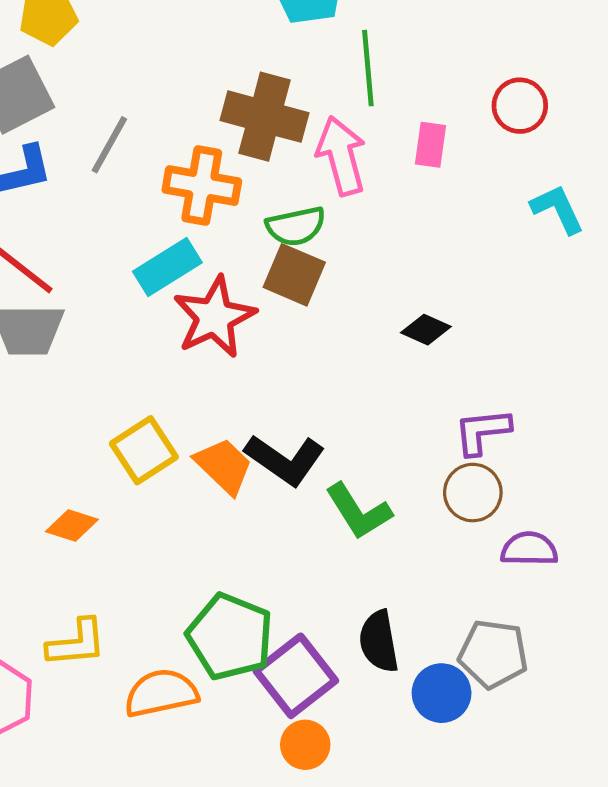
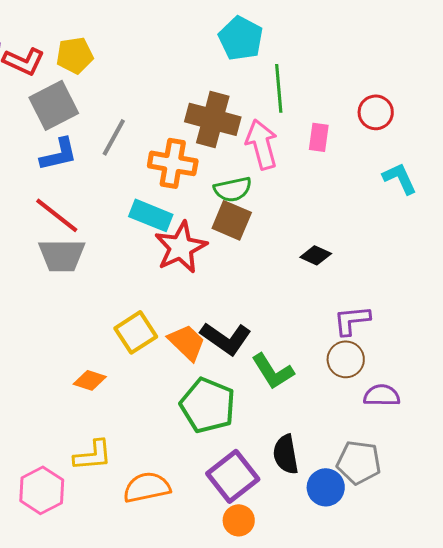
cyan rectangle: (167, 267) -> (151, 215), turned 54
green pentagon: (230, 637) -> (208, 405), moved

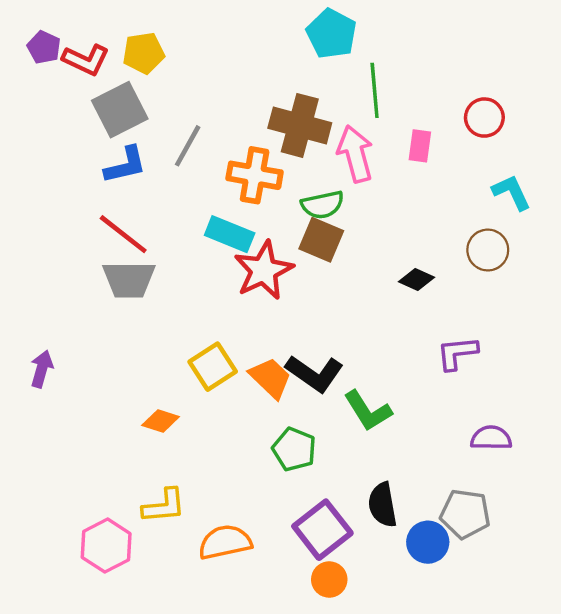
brown circle: (346, 359) -> (488, 250), moved
green pentagon: (208, 405) -> (294, 449), size x0.7

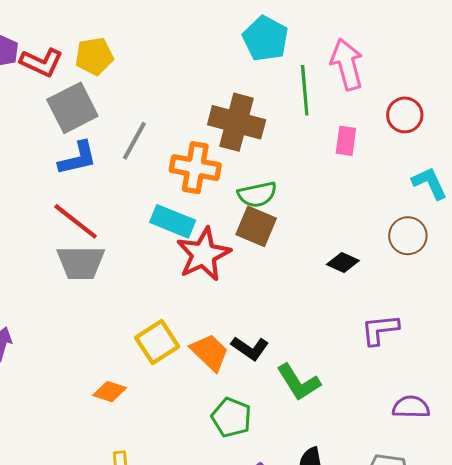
pink arrow: (355, 154) -> (347, 64), moved
black L-shape: (315, 373) -> (250, 348), size x0.7

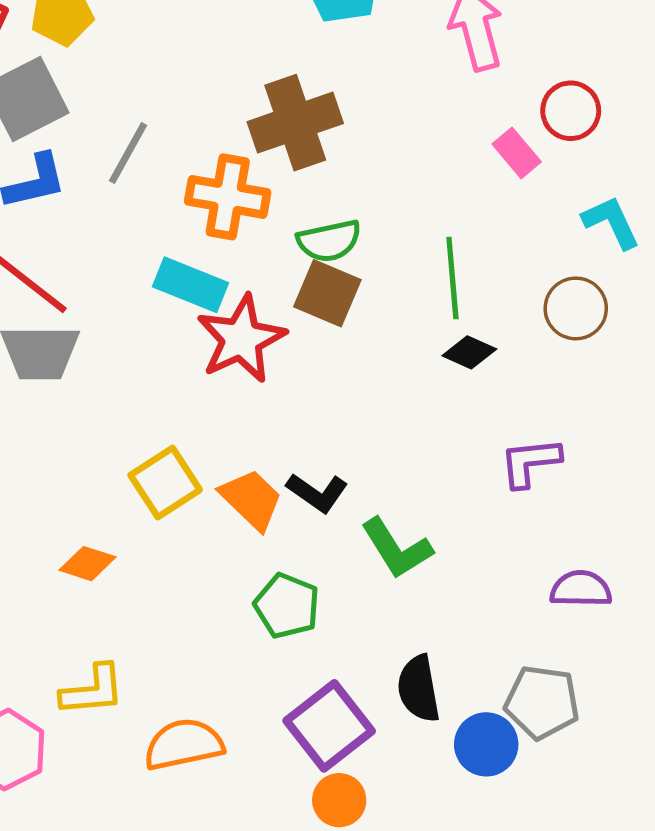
green line: (305, 90) -> (452, 278), moved
brown cross: (237, 122) -> (295, 123), turned -34
pink rectangle: (346, 141) -> (517, 153), moved, turned -48

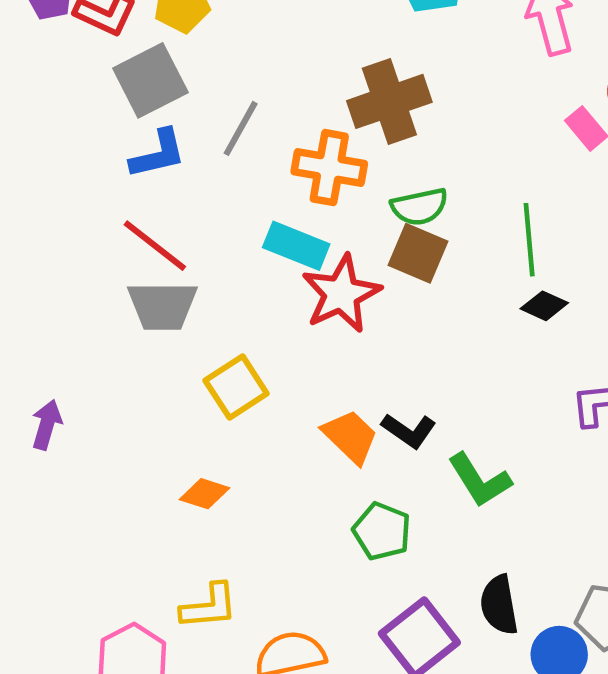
yellow square: (165, 482) -> (236, 387), moved

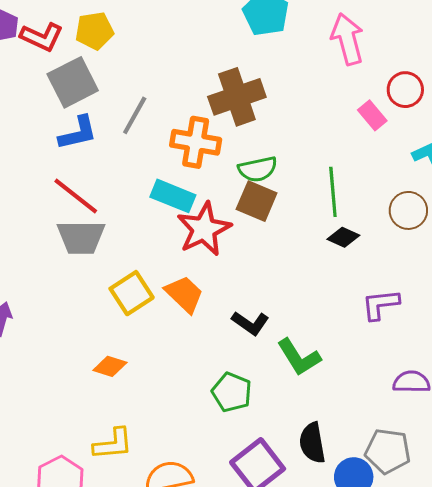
orange trapezoid: (350, 437) -> (184, 294), moved

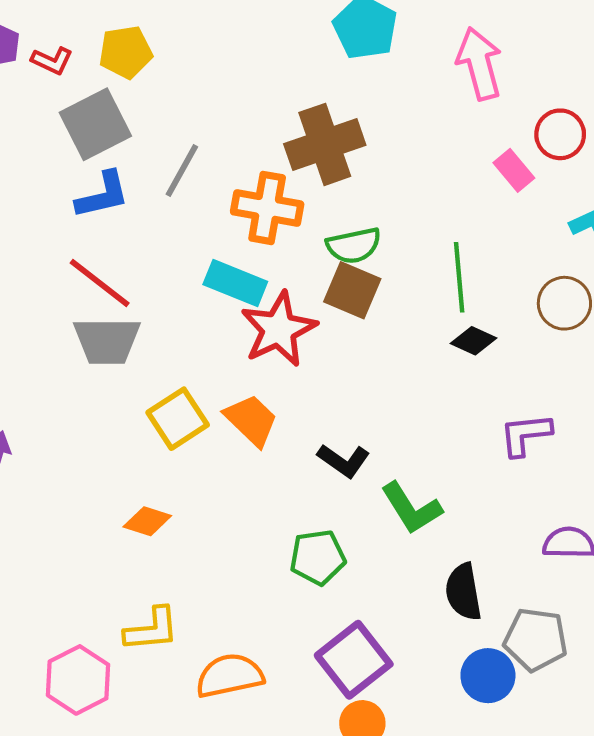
red L-shape: (42, 37) -> (52, 61), size x0.7
green pentagon: (232, 392) -> (318, 557), turned -30
black semicircle: (312, 443) -> (463, 592), moved

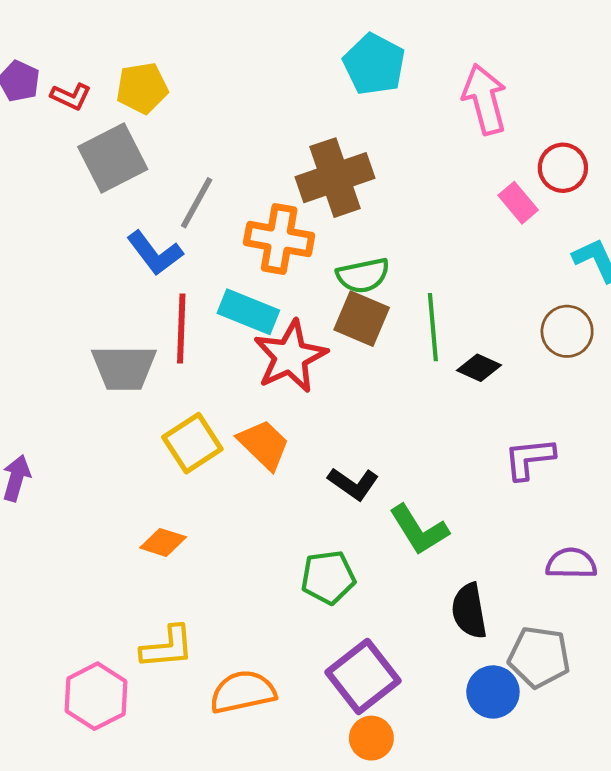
blue L-shape: (103, 195) -> (155, 253), moved, turned 66
green line: (459, 277) -> (433, 327), moved
red line: (100, 283) -> (181, 329), moved, turned 54

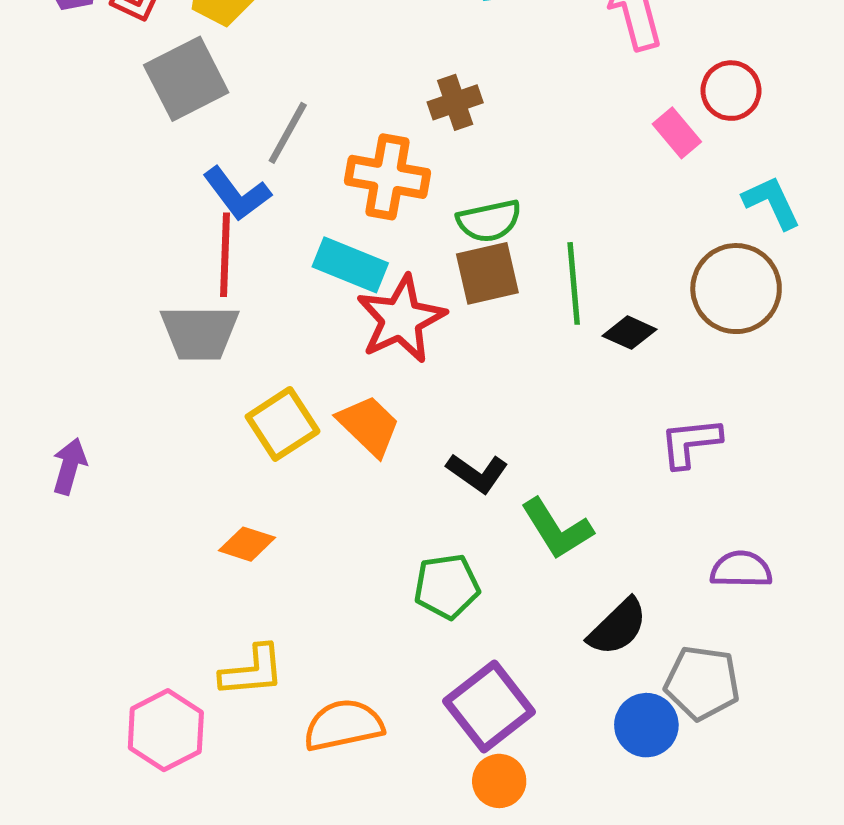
brown cross: (335, 178) -> (455, 102), size x0.6
brown square: (362, 319) -> (487, 273), turned -36
red line: (181, 329) -> (225, 255), moved
brown circle: (567, 331) -> (736, 289), size x1.4
black semicircle: (469, 611) -> (618, 627), turned -124

